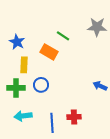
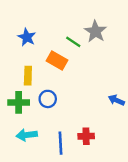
gray star: (97, 27) -> (95, 31), moved, turned 30
blue star: (17, 42) -> (27, 37), moved

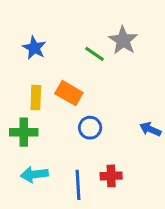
orange rectangle: (57, 61) -> (69, 93), moved
blue circle: (48, 99) -> (90, 128), moved

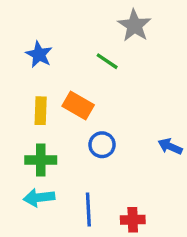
gray star: (123, 40) -> (134, 25), moved
green cross: (24, 132) -> (41, 160), moved
red cross: (111, 176) -> (133, 220), moved

